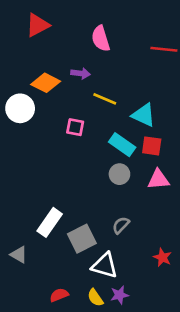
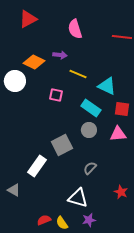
red square: (152, 146) -> (122, 109), moved
gray square: (82, 239) -> (62, 145), moved
yellow semicircle: (95, 298) -> (62, 223), moved

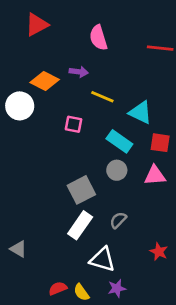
white rectangle: (37, 166) -> (80, 225), moved

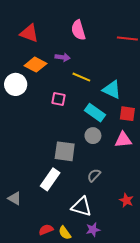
red triangle: (37, 25) -> (29, 33), moved, turned 48
gray square: (81, 190) -> (65, 151), turned 35
white rectangle: (80, 225) -> (50, 179), moved

